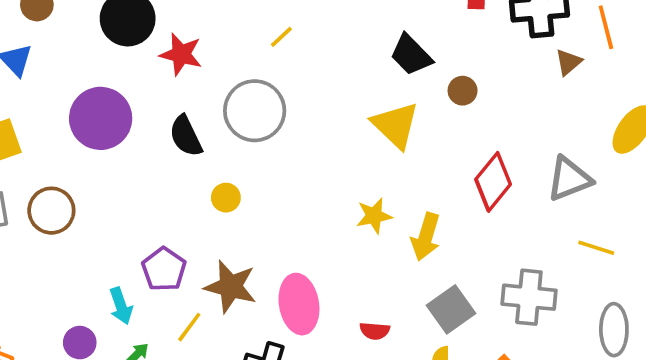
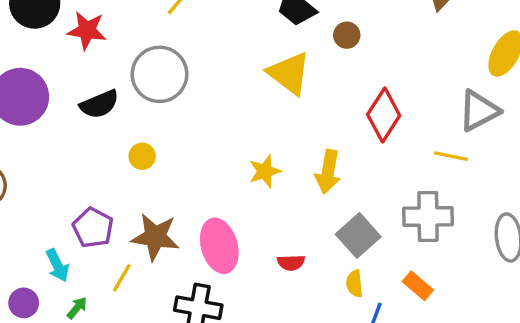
black semicircle: (186, 136) -> (99, 104), turned -81
gray triangle: (569, 179) -> (479, 111), moved
yellow star: (374, 216) -> (265, 171), moved
yellow line: (596, 248) -> (451, 156), moved

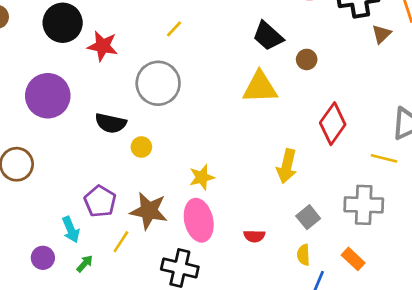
yellow triangle: (289, 73) -> (260, 87), turned -42
black semicircle: (99, 104) -> (111, 123), moved, turned 32
yellow star: (265, 171) -> (202, 177), moved
gray square: (358, 235) -> (308, 217), size x0.7

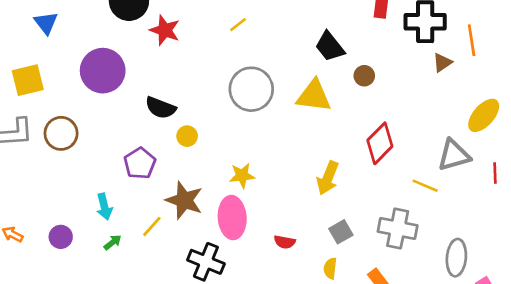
gray circle: (158, 83) -> (251, 89), moved
purple pentagon: (100, 201) -> (140, 163), moved
purple circle: (43, 258) -> (61, 237), moved

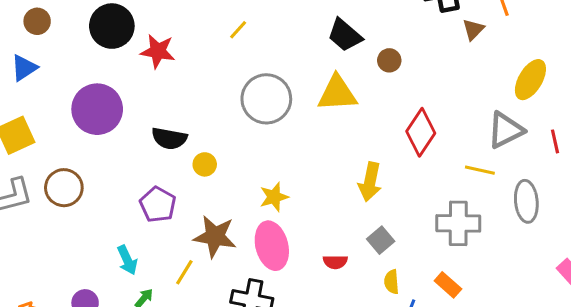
blue triangle: (46, 23) -> (24, 68), turned 45
gray square: (341, 232) -> (381, 240), moved
gray ellipse: (456, 258) -> (526, 201), moved

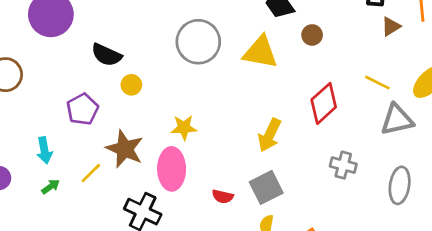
yellow line: (480, 170) -> (377, 83), moved
gray cross: (458, 223) -> (343, 165), moved, size x0.7
gray square: (381, 240) -> (266, 187), size x1.4

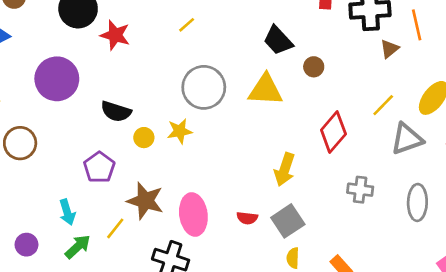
yellow line: (377, 83) -> (383, 105), turned -65
yellow star: (184, 128) -> (180, 131), moved
green arrow: (51, 187) -> (78, 247), size x1.5
red semicircle: (223, 196) -> (247, 218), moved

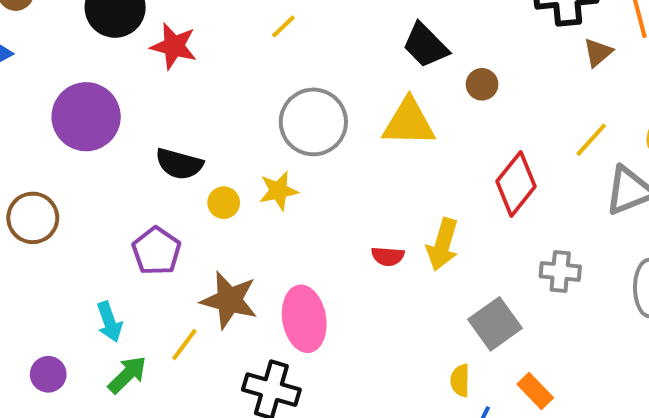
red semicircle: (247, 218) -> (388, 256), moved
gray square: (288, 221) -> (495, 324), moved

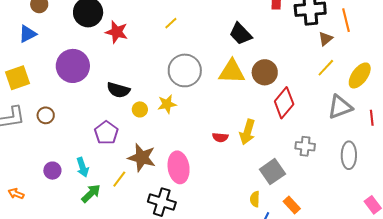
brown circle: (482, 84) -> (265, 72), moved, size x1.6
yellow line: (591, 140) -> (326, 68), moved
brown circle: (33, 218) -> (46, 115), size x0.7
purple circle: (48, 374) -> (52, 171), moved

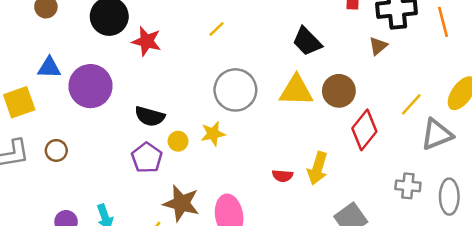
blue triangle: (28, 34) -> (49, 68), moved, turned 30
brown triangle: (326, 39) -> (378, 46), moved
yellow line: (326, 68) -> (411, 104), moved
purple pentagon: (106, 133) -> (147, 158), moved
gray cross: (305, 146) -> (408, 186), moved

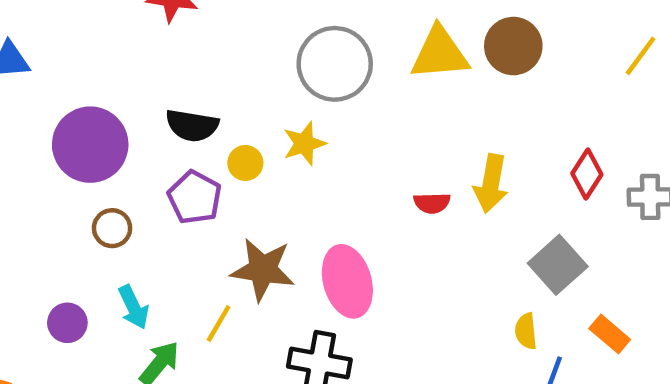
purple circle: (90, 86) -> (90, 145), moved
red diamond: (364, 130) -> (587, 174), moved, size x0.7
brown circle: (56, 150) -> (112, 228), moved

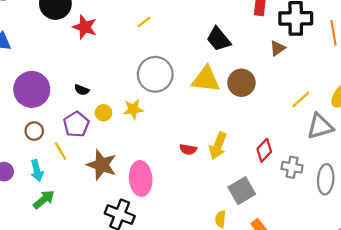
black semicircle: (192, 125) -> (82, 90), size x0.6
yellow line: (219, 323) -> (61, 151), moved, turned -72

